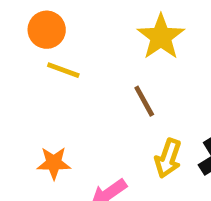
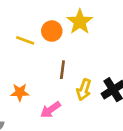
orange circle: (47, 30) -> (52, 31), moved
brown line: (144, 101) -> (62, 70), moved, turned 36

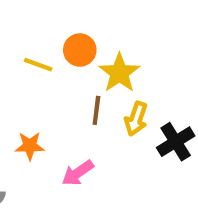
yellow star: (80, 22) -> (119, 73), moved
yellow arrow: (84, 90) -> (136, 119), moved

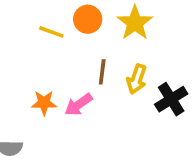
yellow star: (119, 73) -> (135, 23), moved
pink arrow: (78, 173) -> (79, 105), moved

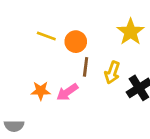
orange circle: (88, 19) -> (76, 42), moved
yellow star: (135, 23) -> (131, 32), moved

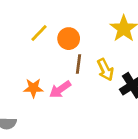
yellow line: (46, 36) -> (39, 33), turned -66
yellow arrow: (112, 72) -> (105, 70), turned -45

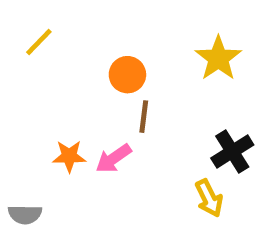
yellow line: (39, 33) -> (39, 42), moved
yellow arrow: (105, 70) -> (209, 198), moved

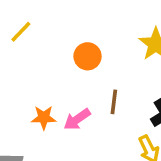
brown line: (144, 117) -> (114, 102), moved

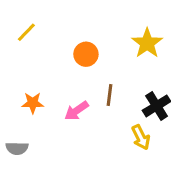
orange star: (44, 118) -> (33, 103), moved

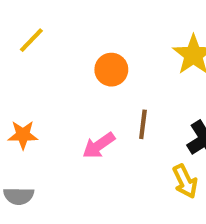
orange star: (33, 103) -> (23, 135), moved

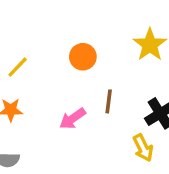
yellow line: (31, 40) -> (18, 67), moved

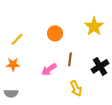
yellow arrow: (143, 148) -> (76, 88), moved

